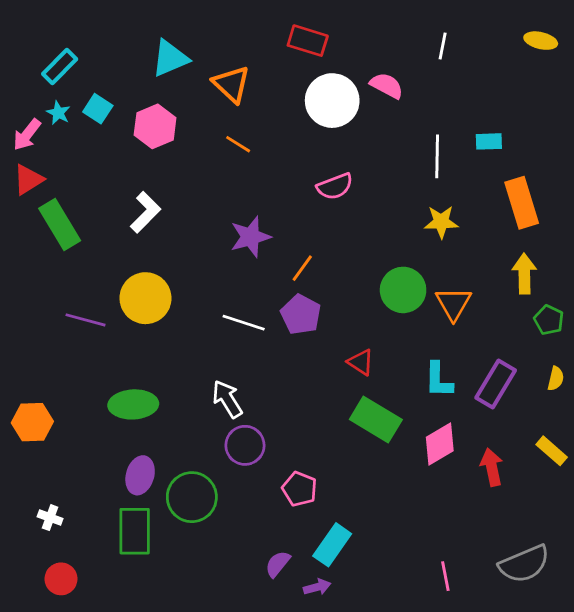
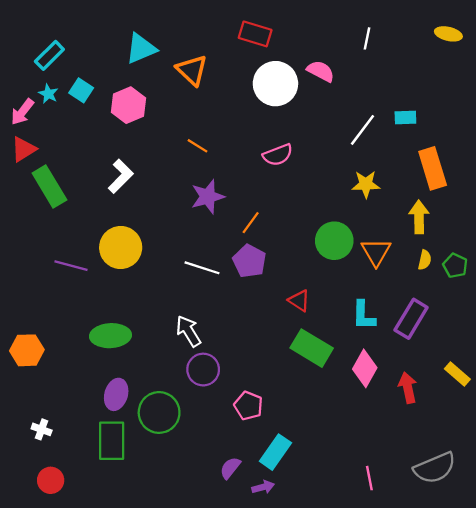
orange line: (238, 144) -> (197, 146), moved
white line: (437, 156) -> (362, 130), turned 36
yellow arrow: (524, 274) -> (419, 217), moved
yellow semicircle: (556, 379) -> (425, 260), moved
pink diamond: (440, 444) -> (365, 368), turned -30

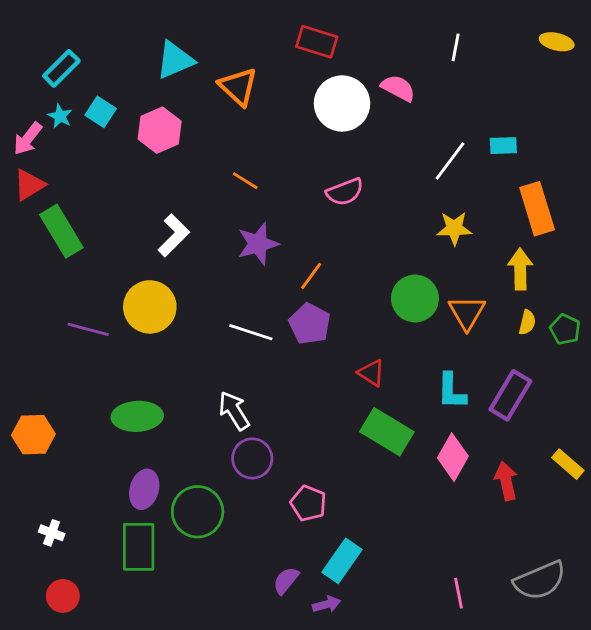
white L-shape: (121, 176) -> (174, 235), moved

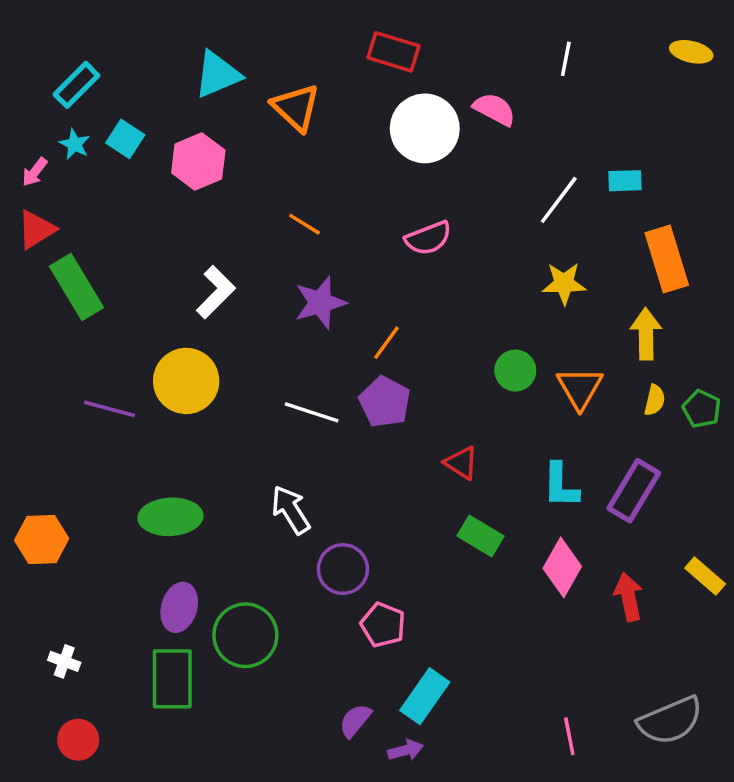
pink arrow: (28, 139) -> (35, 172), size x0.7
green circle: (415, 299) -> (515, 371), size x0.7
green rectangle: (387, 432) -> (480, 536), size x0.7
purple circle: (252, 458) -> (343, 569), moved

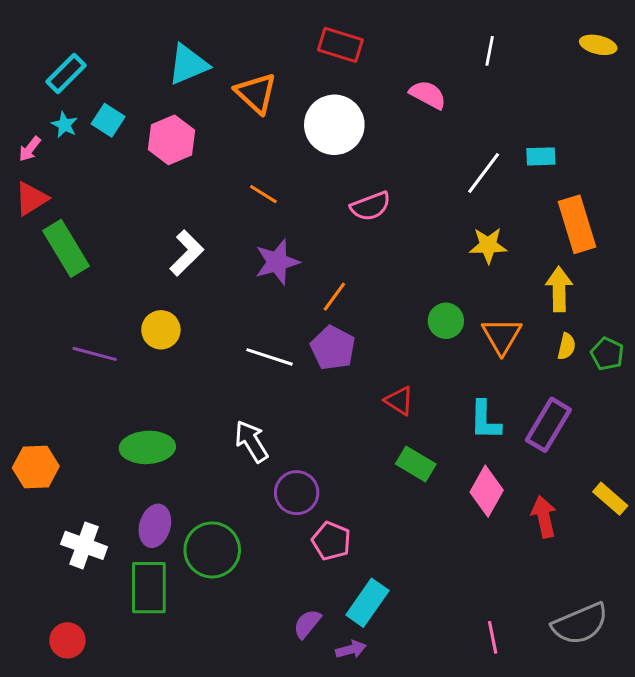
white circle: (425, 128) -> (334, 125), moved
yellow circle: (186, 381) -> (161, 330), size x0.7
white cross: (64, 661) -> (84, 545), moved, size x1.6

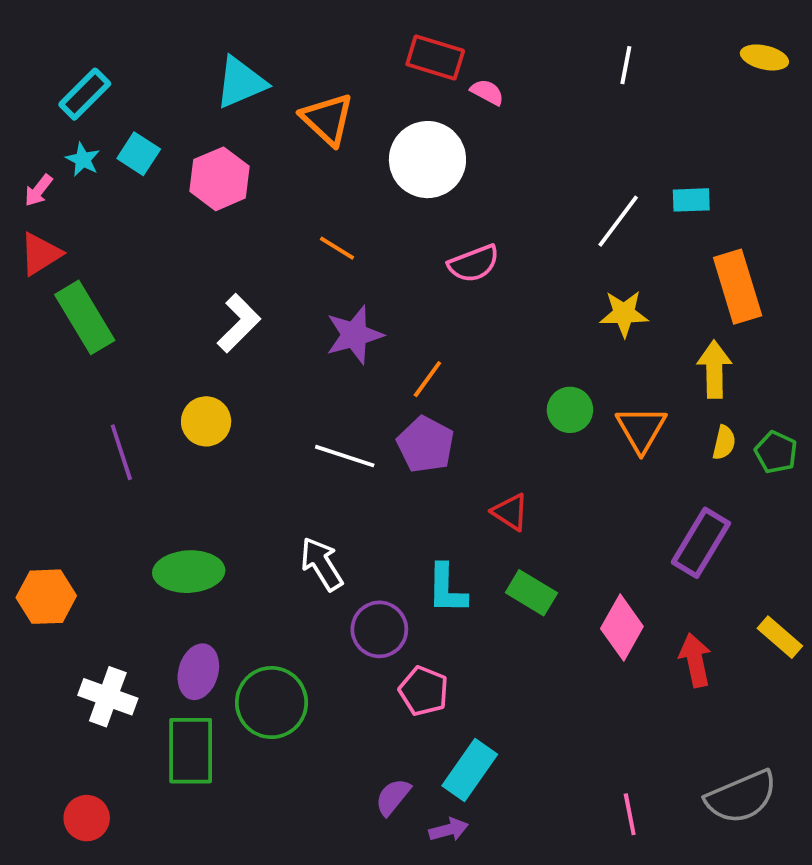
pink semicircle: (428, 95) -> (487, 92), moved, size x0.7
purple line: (95, 354) -> (121, 452), turned 57
cyan L-shape: (485, 420) -> (447, 589), moved

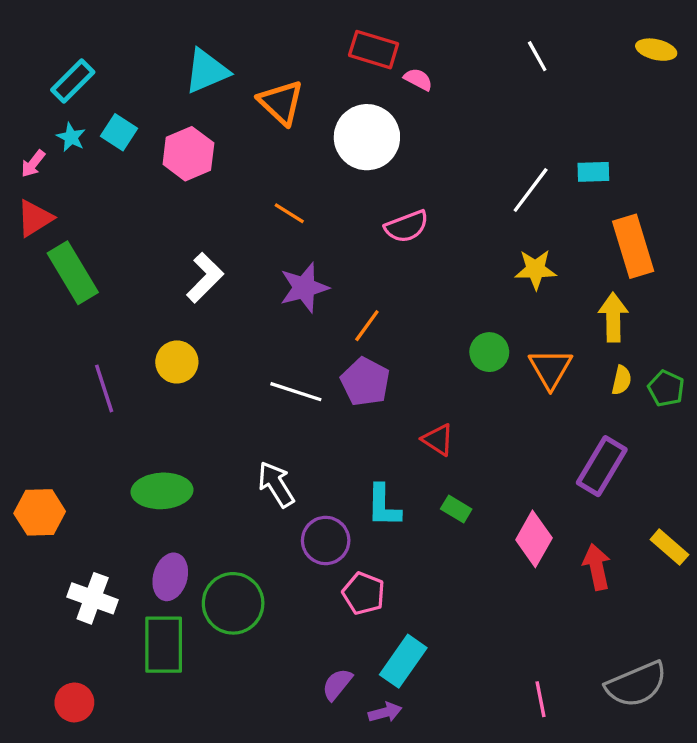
white line: (626, 65) -> (537, 56), turned -40
green rectangle: (531, 593) -> (456, 509), size x0.7

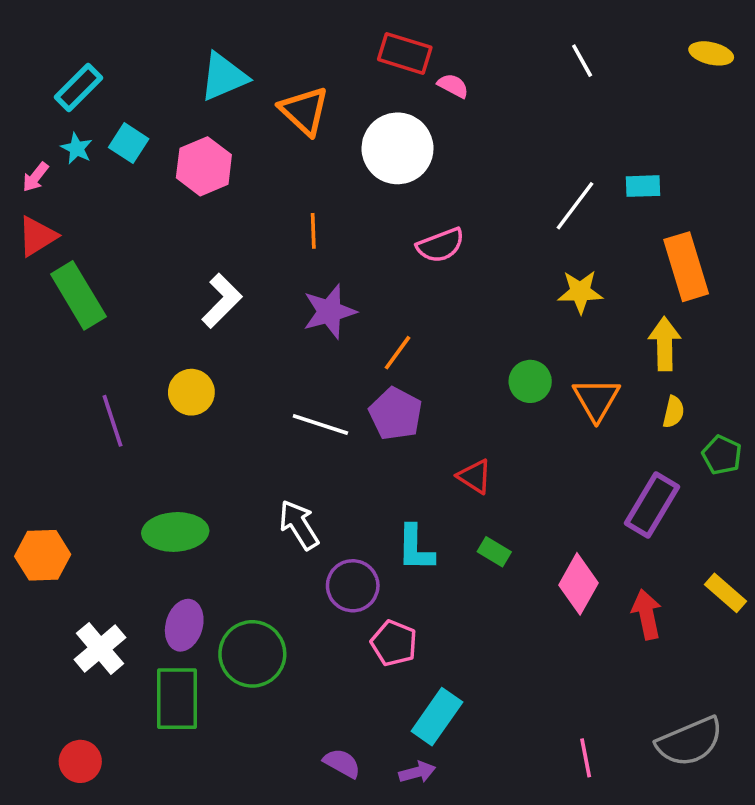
orange line: (289, 213) -> (313, 231), turned 56
green pentagon: (666, 388) -> (722, 455), moved
white cross: (93, 598) -> (100, 648), turned 30
purple semicircle: (337, 684) -> (342, 763), moved, turned 80

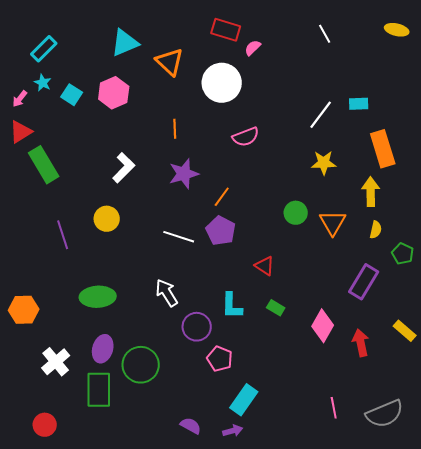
pink semicircle: (453, 86) -> (253, 48), turned -72
cyan square: (129, 143) -> (72, 95), moved
pink line: (586, 758) -> (334, 408), moved

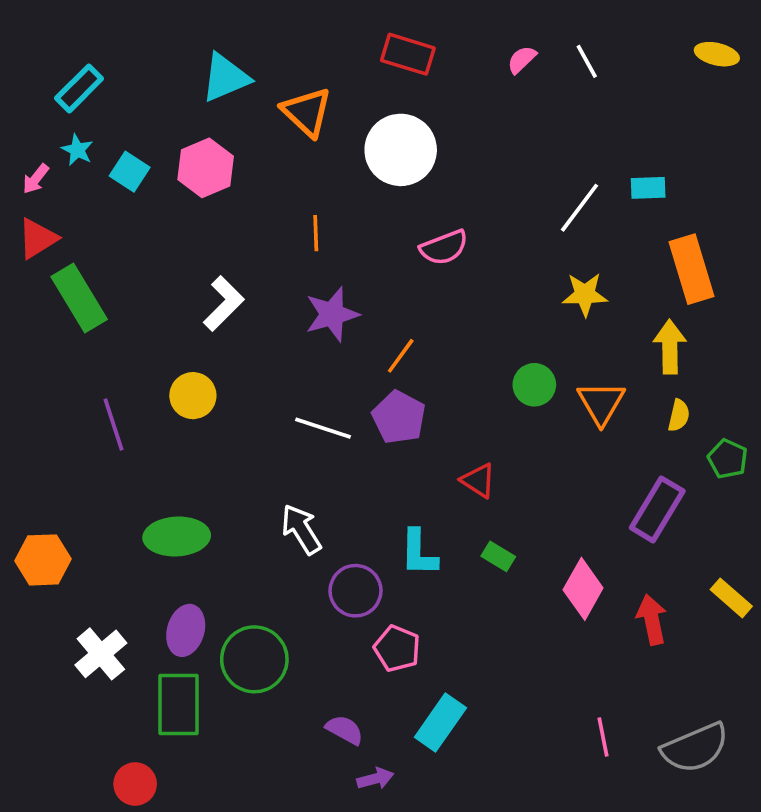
pink semicircle: (253, 48) -> (522, 60), moved
red circle: (45, 425) -> (135, 784), moved
purple semicircle: (191, 426) -> (345, 730), moved
purple arrow: (233, 431) -> (375, 779), moved

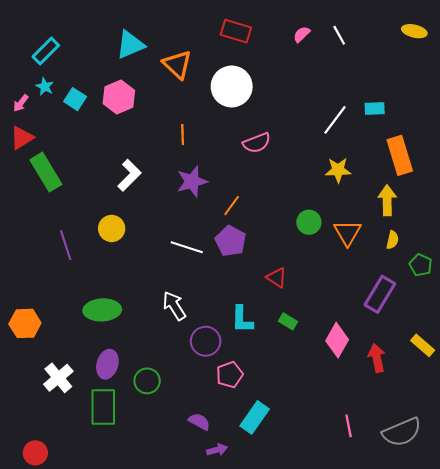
pink pentagon: (397, 649) -> (230, 375), turned 30
green circle: (254, 659) -> (147, 381), size x0.7
red circle: (135, 784) -> (35, 453), moved

